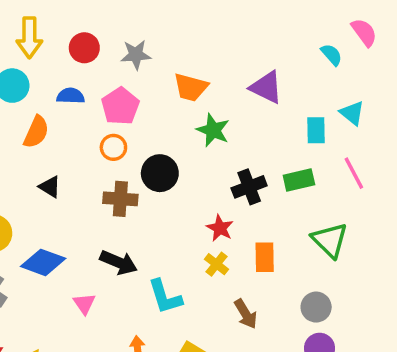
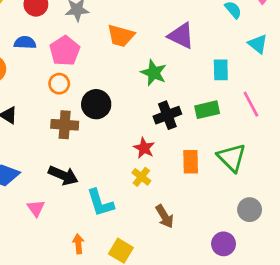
cyan triangle: (352, 113) -> (258, 44), moved
green star: (213, 130) -> (154, 73), moved
orange rectangle: (265, 257) -> (191, 162), moved
gray circle: (316, 307) -> (250, 210), moved

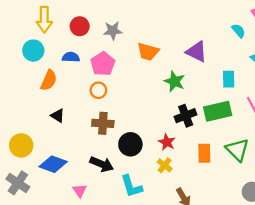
black circle: (96, 104) -> (130, 144), moved
green rectangle: (207, 110) -> (218, 111), size x1.4

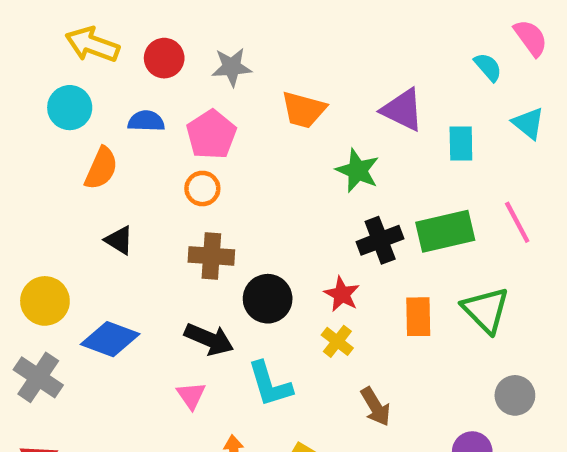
yellow arrow: (44, 20) -> (92, 45), turned 110
cyan rectangle: (229, 79) -> (461, 144), moved
pink triangle: (80, 191) -> (191, 395), moved

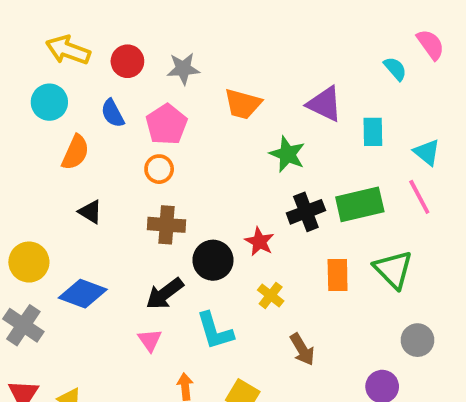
blue semicircle: (146, 121) -> (113, 113), turned -120
cyan triangle: (528, 123) -> (427, 152), moved
red star: (342, 294) -> (259, 242), moved
black arrow: (209, 339) -> (165, 294), turned 120

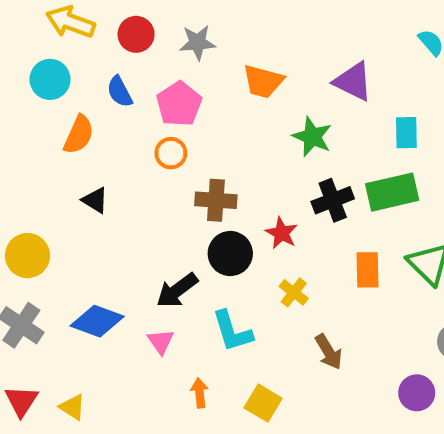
cyan rectangle: (373, 132) -> (406, 133), moved
brown cross: (166, 225) -> (216, 200), moved
blue diamond: (83, 294) -> (97, 321), moved

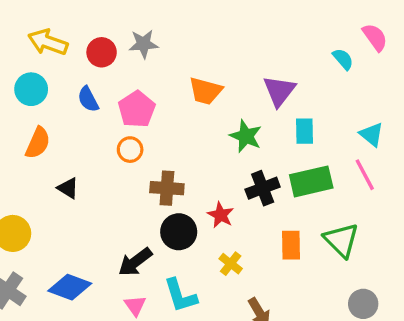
gray star: (197, 43) -> (143, 44), moved
purple triangle: (353, 81) -> (279, 91), turned 42
cyan rectangle: (406, 133) -> (304, 131), moved
orange semicircle: (79, 135) -> (38, 143), moved
pink triangle: (161, 342) -> (135, 306), moved

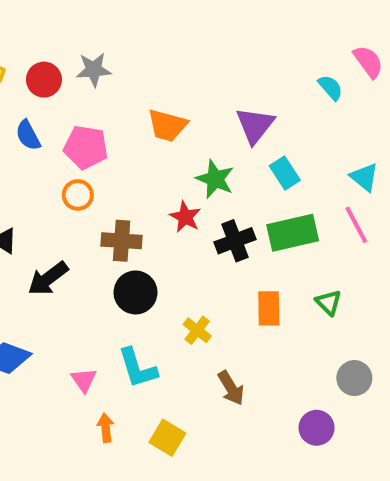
pink pentagon: (137, 109) -> (86, 147), turned -30
cyan rectangle: (304, 131) -> (285, 173), turned -32
red star: (221, 215) -> (185, 217), moved
green triangle: (341, 240) -> (328, 302), size x0.6
black arrow: (135, 262) -> (48, 279), moved

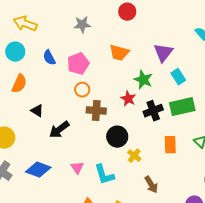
red circle: (44, 80) -> (127, 12), moved
pink pentagon: (86, 147) -> (78, 64), turned -30
orange circle: (78, 195) -> (82, 90), moved
black circle: (135, 292) -> (117, 137), moved
pink triangle: (84, 380) -> (77, 168), moved

